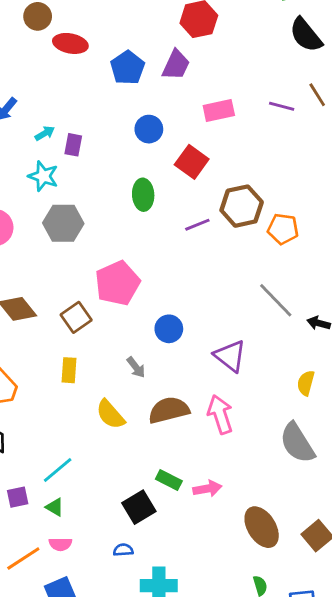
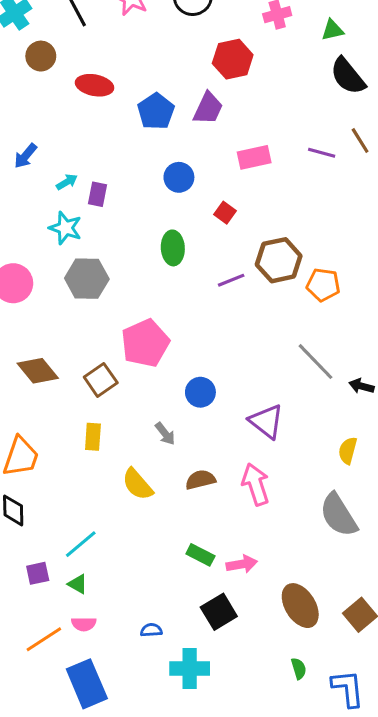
brown circle: (38, 16) -> (41, 56), moved
red square: (192, 162) -> (225, 213), size x0.6
brown semicircle: (169, 410) -> (200, 480), size x0.7
black square: (139, 507) -> (219, 612), moved

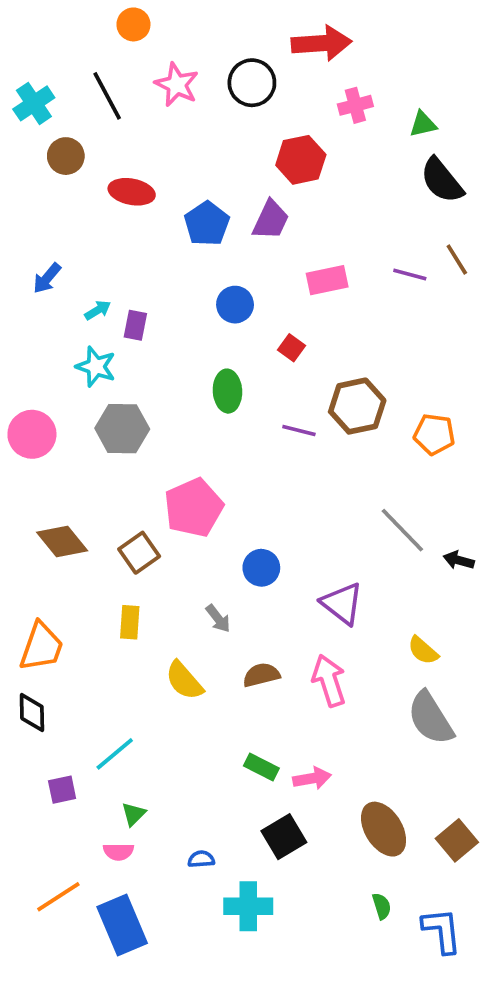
purple line: (231, 280) -> (299, 431), turned 36
orange pentagon: (323, 285) -> (434, 434), moved
yellow semicircle: (348, 451) -> (423, 650), moved, turned -64
green triangle: (78, 584) -> (133, 814), moved, turned 45
orange line: (44, 639) -> (58, 897), moved

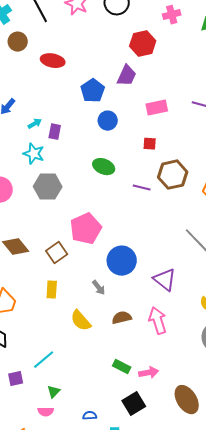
blue pentagon: (207, 224) -> (93, 91), moved
red square: (291, 348) -> (150, 144), moved, turned -32
green ellipse: (227, 391) -> (104, 167), turned -65
blue circle: (261, 568) -> (122, 261), size x1.5

